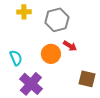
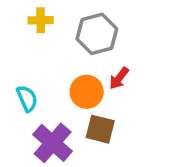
red arrow: (70, 46) -> (119, 78), turned 96
brown square: (87, 79) -> (100, 129), moved

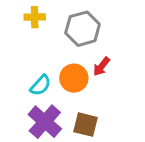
cyan semicircle: (27, 99) -> (40, 85), moved, turned 65
brown square: (100, 129) -> (85, 125), moved

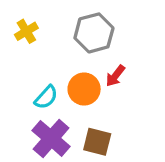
yellow cross: (35, 17) -> (26, 31), moved, turned -30

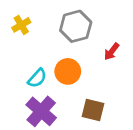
red arrow: (115, 76) -> (112, 52), moved
brown square: (97, 142) -> (93, 110), moved

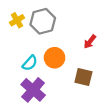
gray hexagon: (76, 26) -> (43, 21), moved
brown square: (93, 110) -> (83, 77), moved

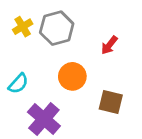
red arrow: (90, 42) -> (109, 45), moved
cyan semicircle: (30, 63) -> (18, 84), moved

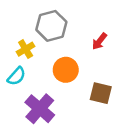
yellow cross: (23, 27) -> (26, 49), moved

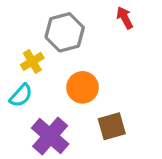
red arrow: (99, 41) -> (125, 18), moved, turned 114
brown square: (101, 93) -> (112, 126), moved, turned -30

